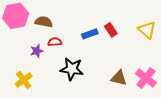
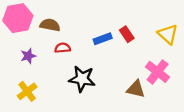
purple star: (37, 51) -> (28, 56), moved
pink cross: (146, 78) -> (158, 72), moved

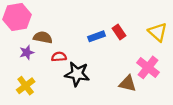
brown semicircle: (50, 25) -> (43, 37), moved
red semicircle: (63, 48) -> (59, 57), moved

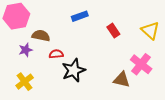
blue rectangle: (96, 36) -> (80, 16), moved
black star: (77, 74) -> (74, 70), turned -30

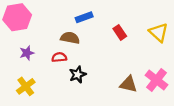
brown semicircle: (41, 36) -> (70, 38), moved
pink cross: (141, 64) -> (156, 80), moved
black star: (74, 70) -> (78, 75), size x0.7

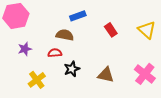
brown triangle: (128, 84) -> (106, 75), moved
yellow cross: (26, 86) -> (37, 80), moved

